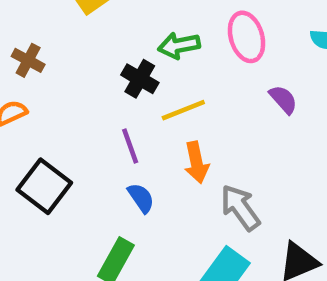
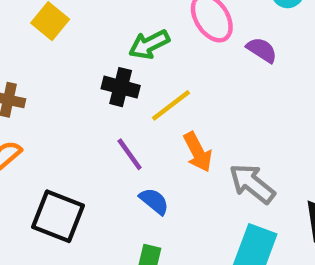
purple semicircle: (283, 99) -> (262, 50), moved

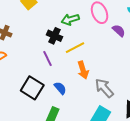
purple line: (130, 154) -> (47, 59), moved
black square: (58, 216) -> (32, 88), moved

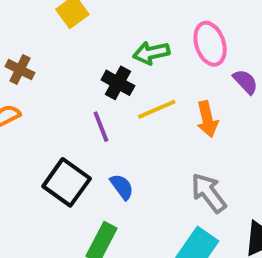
orange arrow: (83, 70) -> (207, 119), moved

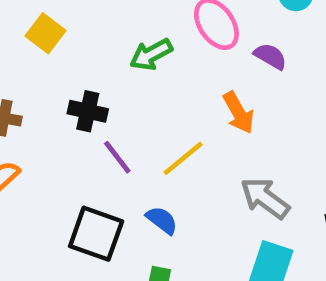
black cross: (118, 83) -> (88, 111), moved
yellow line: (157, 109) -> (183, 158), moved

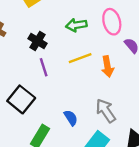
yellow line: (183, 158) -> (80, 58), moved
blue semicircle: (162, 220) -> (71, 118), moved

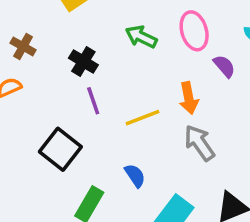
green arrow: (76, 25) -> (141, 37), turned 36
yellow line: (80, 58) -> (143, 118), moved
gray arrow: (106, 111) -> (199, 143), moved

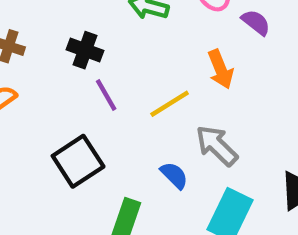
gray arrow: (199, 143) -> (217, 146), moved
black square: (60, 149) -> (78, 161), turned 30

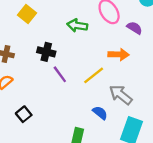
orange arrow: (221, 69) -> (119, 54), turned -60
black square: (78, 161) -> (24, 114), moved, size x0.6

